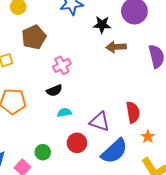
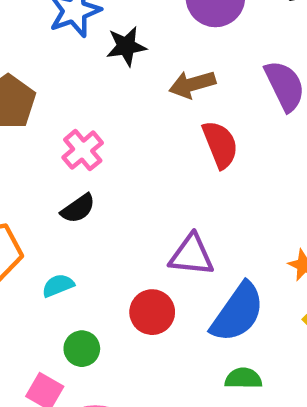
black star: (102, 25) -> (126, 46), moved
red semicircle: (133, 112) -> (220, 144), moved
cyan semicircle: (64, 113) -> (58, 285), moved

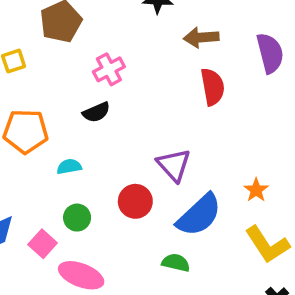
purple triangle: (192, 255) -> (174, 165), turned 30
green semicircle: (243, 378) -> (176, 263), moved

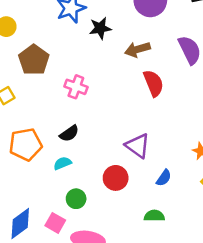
pink cross: (109, 69) -> (76, 87), turned -30
black semicircle: (96, 112) -> (69, 133), moved
blue semicircle: (199, 215) -> (164, 178), size x0.5

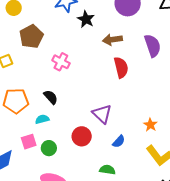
black star: (100, 28) -> (86, 19), turned 30
black semicircle: (69, 133) -> (51, 97), turned -105
pink square: (55, 223) -> (29, 142), moved, turned 35

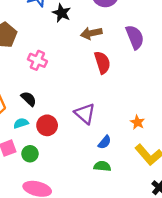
red circle: (82, 136) -> (47, 125), moved
green semicircle: (107, 170) -> (102, 166), moved

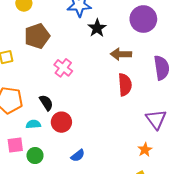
purple triangle: (85, 114) -> (156, 119), moved
red circle: (47, 125) -> (61, 122), moved
blue semicircle: (105, 142) -> (78, 156), moved

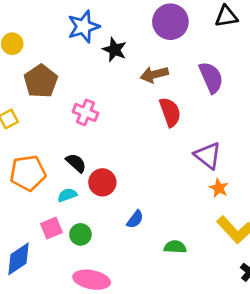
purple triangle: (156, 119) -> (208, 155), moved

